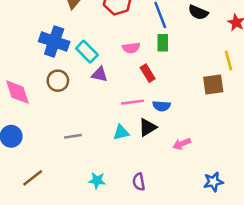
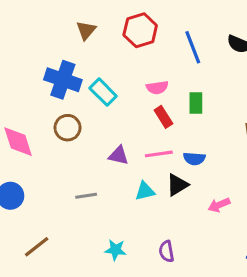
green rectangle: (163, 43) -> (196, 103), moved
red rectangle: (148, 73) -> (163, 117), moved
purple triangle: (100, 74) -> (119, 156), moved

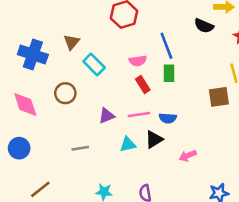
brown triangle: (86, 30) -> (72, 42), moved
blue line: (193, 47) -> (166, 46), moved
blue cross: (63, 80) -> (33, 55), moved
purple triangle: (119, 156) -> (107, 116), turned -35

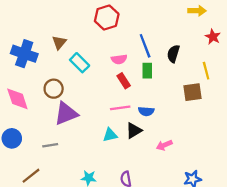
black semicircle: (204, 26) -> (173, 54), moved, turned 84
purple triangle: (107, 116) -> (66, 114), moved, size x1.6
gray line: (80, 148) -> (50, 145), moved

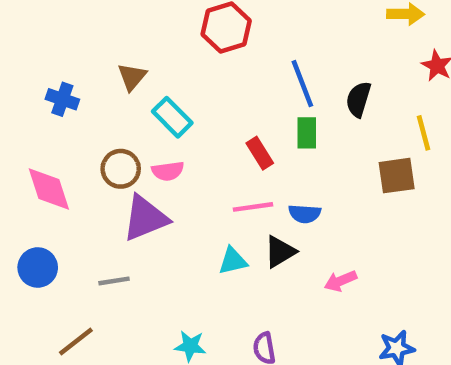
blue cross: (24, 54) -> (62, 99), size x0.6
pink semicircle: (119, 59) -> (168, 171), moved

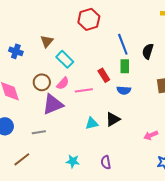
pink semicircle: (168, 171) -> (63, 83), turned -40
pink line: (253, 207) -> (84, 90), moved
blue semicircle: (305, 214) -> (124, 90), moved
pink arrow: (341, 281) -> (151, 135), moved

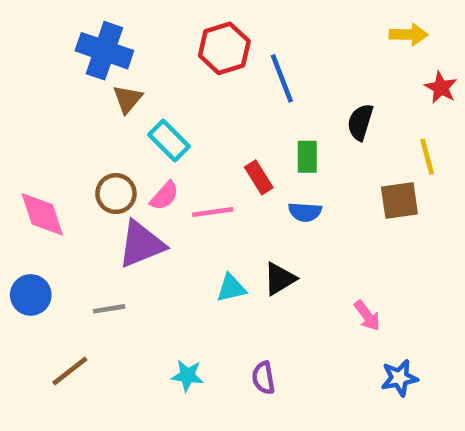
blue line: (123, 44) -> (282, 78), moved
blue cross: (16, 51) -> (104, 51), moved, size x1.6
pink arrow: (151, 135) -> (367, 316), turned -104

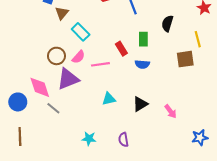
pink diamond: (42, 214) -> (40, 87), moved
black triangle: (280, 279) -> (140, 104), moved
gray line: (109, 309) -> (53, 108), turned 48
brown line: (70, 371) -> (20, 136), moved, turned -54
blue star: (399, 378) -> (200, 138), moved

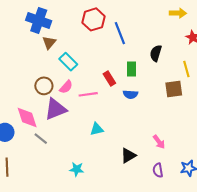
black triangle: (140, 104) -> (128, 156), moved
purple semicircle: (123, 140) -> (158, 170), moved

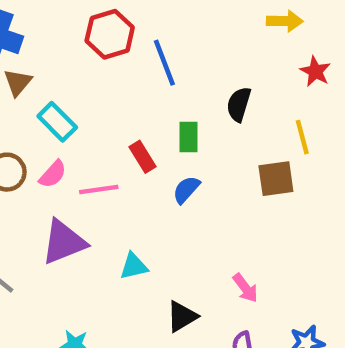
blue semicircle: (130, 94) -> (186, 190), turned 128
purple triangle: (56, 109) -> (64, 242), moved
cyan triangle: (97, 129) -> (134, 266), moved

